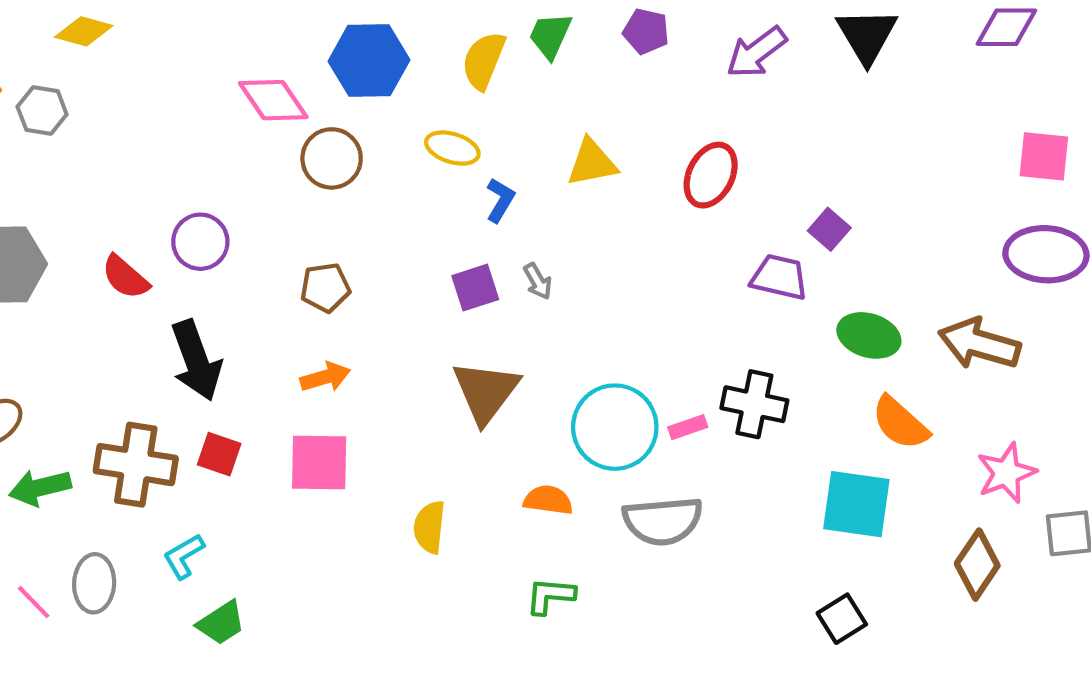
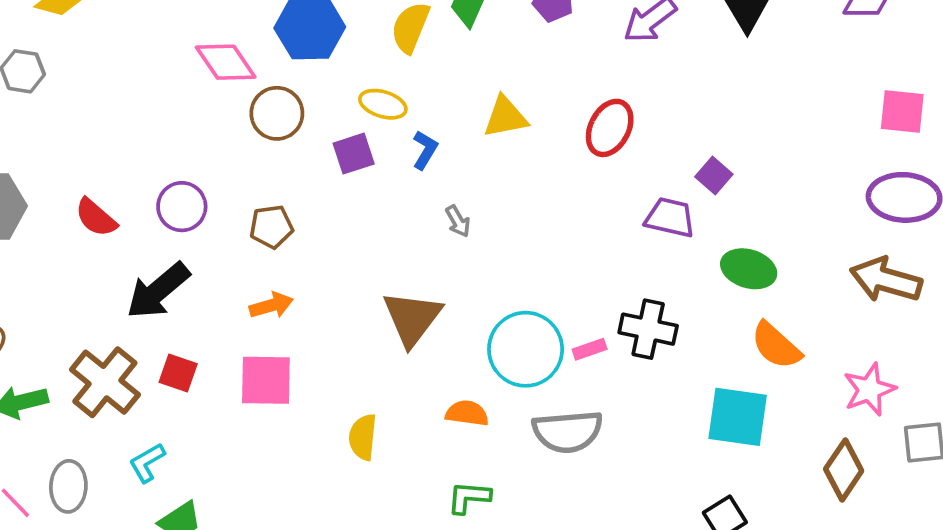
purple circle: (200, 242) -> (182, 207), moved
purple square: (475, 288) -> (354, 154), moved
brown arrow: (979, 344) -> (886, 280), moved
black arrow: (196, 360) -> (158, 291), turned 70
brown cross: (136, 465) -> (105, 382), turned 30

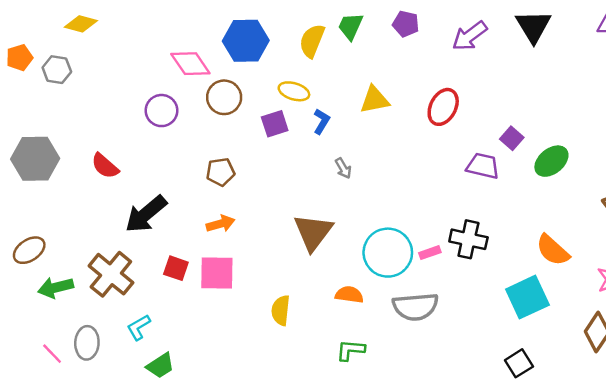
purple circle: (182, 207) -> (162, 111), moved
green ellipse: (749, 269) -> (551, 161), moved, turned -56
red square: (178, 373) -> (176, 268), moved
cyan square: (738, 417) -> (527, 297), turned -33

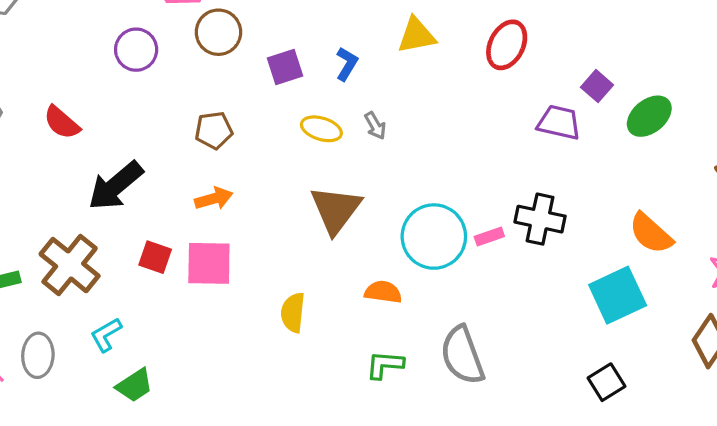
yellow ellipse: (294, 91) -> (321, 129), moved
gray semicircle: (415, 307) -> (462, 355), moved, turned 75

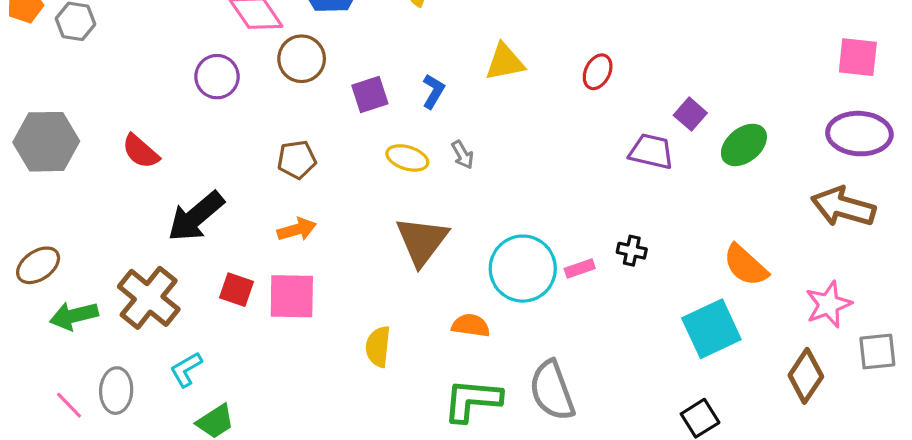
red ellipse: (507, 45) -> (598, 72), size x0.7
black cross: (540, 219) -> (632, 251), size x0.6
green L-shape: (385, 365) -> (472, 400), size x1.5

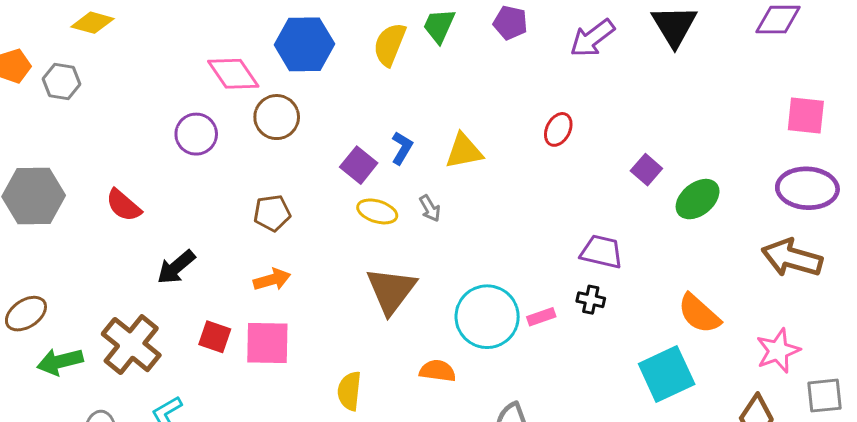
yellow triangle: (505, 62) -> (464, 151), moved
purple square: (370, 95) -> (359, 165), moved, turned -33
purple trapezoid: (651, 151) -> (602, 252), moved
black arrow: (196, 217) -> (176, 267), size x0.7

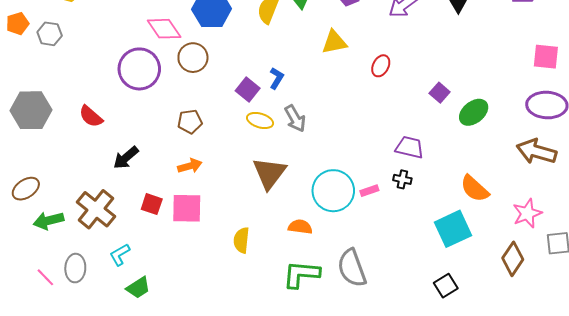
purple circle: (196, 134) -> (139, 69), size x1.5
yellow triangle: (464, 151) -> (334, 42), moved
gray arrow: (430, 208) -> (295, 118), size x1.5

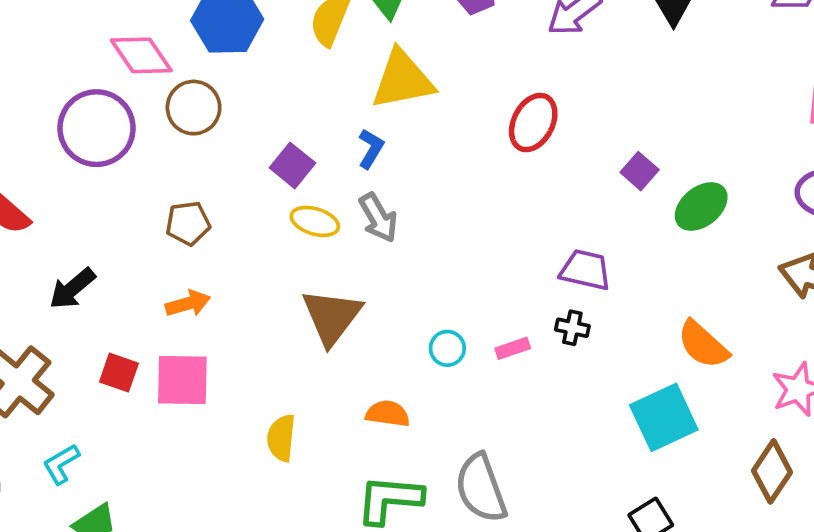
yellow triangle: (334, 42) -> (403, 80), moved, size x1.4
red ellipse: (381, 66) -> (533, 123), size x1.4
blue L-shape: (277, 78) -> (371, 149), moved
cyan circle: (333, 191) -> (447, 348), size x0.5

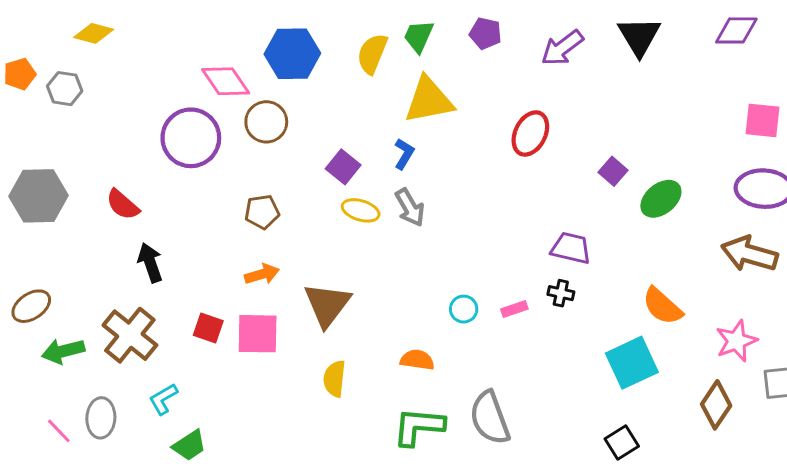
black arrow: (72, 289) -> (150, 263), moved, turned 111
brown triangle: (332, 317) -> (327, 305), moved

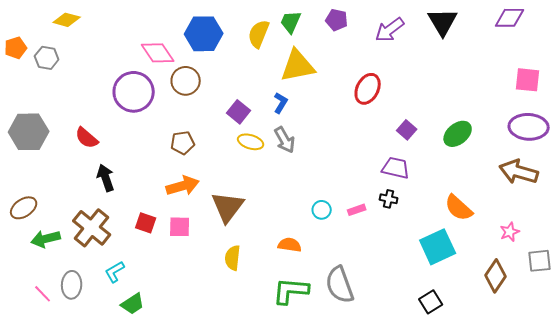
purple square: (613, 171) -> (407, 130), moved
orange arrow: (262, 274) -> (183, 186), size x1.4
pink square: (258, 334) -> (180, 227), size x0.7
pink star: (736, 341) -> (510, 232), size x0.7

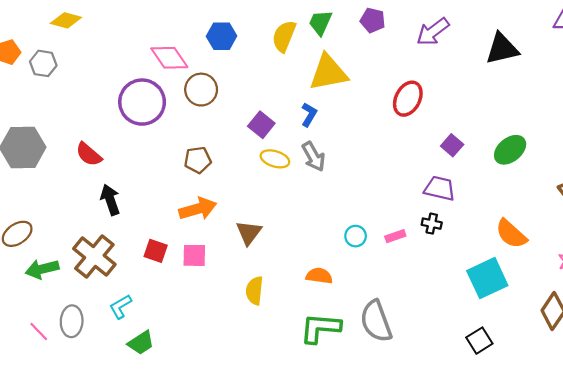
black triangle: (443, 22) -> (502, 49), moved, turned 48
blue hexagon: (204, 34) -> (222, 36), size x0.7
brown triangle: (228, 207) -> (249, 233), size x0.7

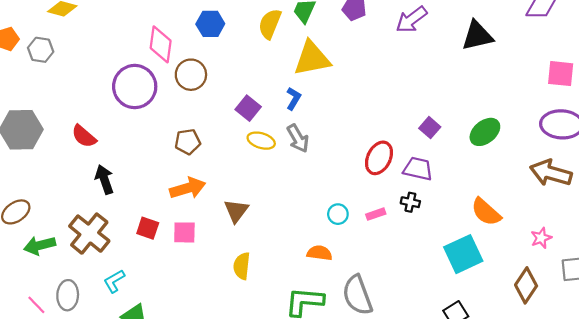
pink diamond: (169, 58) -> (161, 44), turned 42
red ellipse: (408, 99) -> (379, 158), moved
orange semicircle: (319, 276) -> (320, 253), moved

